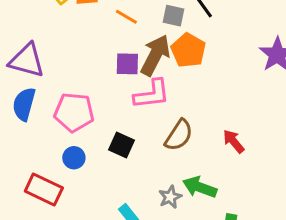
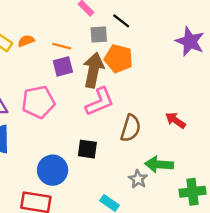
purple square: (127, 64) -> (63, 66), moved
pink pentagon: (74, 112) -> (38, 102), moved
blue circle: (74, 158) -> (53, 170), size x1.6

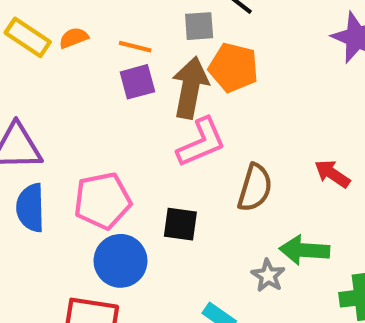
pink pentagon: (38, 102) -> (102, 201), moved

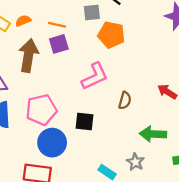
brown arrow: (190, 88) -> (28, 55), moved
brown semicircle: (255, 188) -> (125, 100), size x0.7
gray star: (268, 276) -> (135, 162), moved

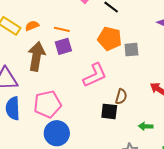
gray square: (92, 12) -> (131, 50), moved
black square: (84, 122) -> (109, 111), moved
green arrow: (153, 134) -> (146, 126), size x0.6

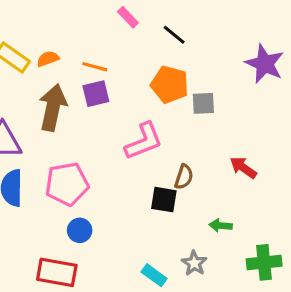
blue circle: (57, 133) -> (80, 230), size x0.6

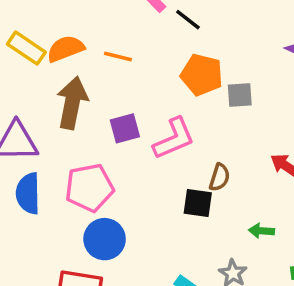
black line: (174, 35) -> (188, 20), moved
orange semicircle: (48, 59) -> (66, 49), size x1.5
purple square: (96, 94) -> (125, 128), moved
blue circle: (80, 230) -> (105, 239), size x1.5

